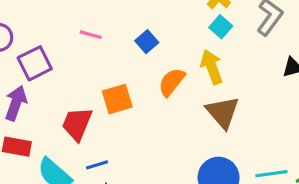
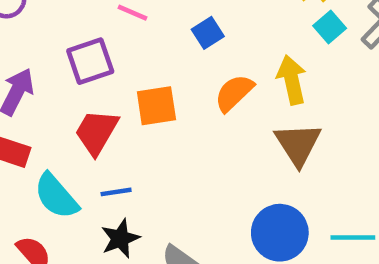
cyan square: (221, 27) -> (330, 27), moved
purple square: (35, 63) -> (90, 61), moved

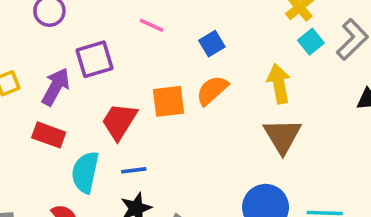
purple square: (90, 61) -> (94, 59), moved
orange semicircle: (234, 93) -> (212, 90), moved
cyan semicircle: (56, 196) -> (85, 172), turned 51

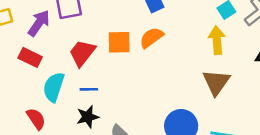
yellow arrow: (279, 84) -> (217, 40), moved
brown triangle: (282, 136) -> (216, 82), moved

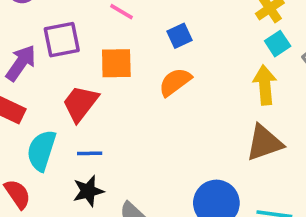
orange square: (119, 42) -> (116, 63), moved
brown triangle: (216, 82) -> (264, 143), turned 36

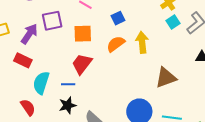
yellow arrow: (265, 85) -> (142, 42), moved
red trapezoid: (80, 103) -> (82, 64), moved

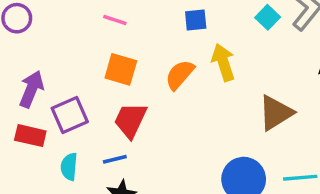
blue square: (118, 18) -> (196, 20), moved, turned 32
purple square: (52, 21) -> (70, 115), moved
orange square: (83, 34) -> (121, 69), turned 30
cyan semicircle: (41, 83) -> (69, 167), size x0.7

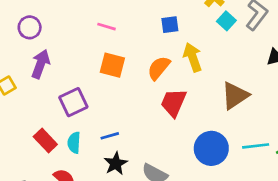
purple arrow: (31, 89) -> (41, 64), moved
red trapezoid: (130, 120) -> (174, 103), moved
red rectangle: (30, 136) -> (45, 141), moved, turned 35

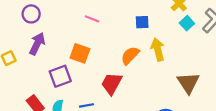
orange square: (112, 65) -> (80, 53), moved
brown triangle: (235, 96) -> (188, 83), turned -35
red trapezoid: (174, 103) -> (112, 84), moved

